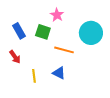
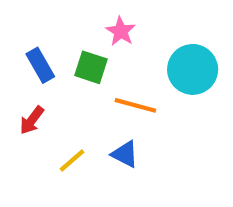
red arrow: (15, 57) -> (32, 120), turned 72
yellow line: (34, 76) -> (72, 160), turned 56

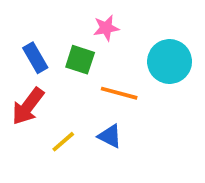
pink star: (121, 31) -> (106, 28), turned 30
red arrow: (32, 120) -> (28, 106), size x1.5

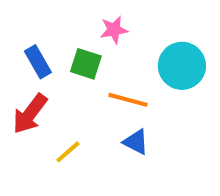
blue triangle: (110, 136) -> (136, 142), moved

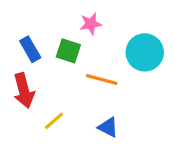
red arrow: (30, 114) -> (24, 91), turned -52
blue triangle: (136, 142) -> (108, 127), moved

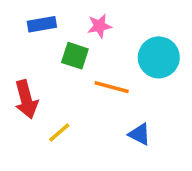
blue rectangle: (30, 49) -> (42, 24), moved, turned -70
blue triangle: (108, 127) -> (140, 134), moved

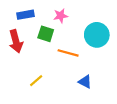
red arrow: (26, 99) -> (16, 41), moved

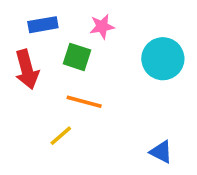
orange line: (68, 53) -> (84, 102), moved
blue triangle: (85, 82) -> (161, 152), moved

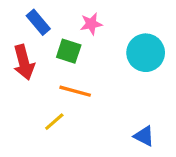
blue rectangle: (43, 25) -> (38, 22), turned 60

